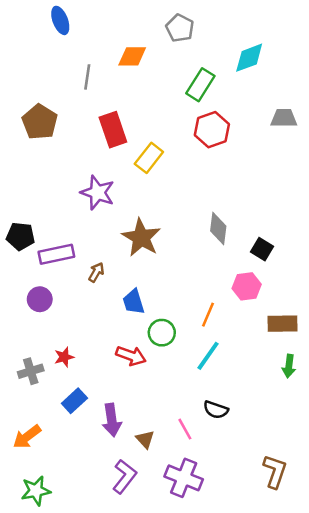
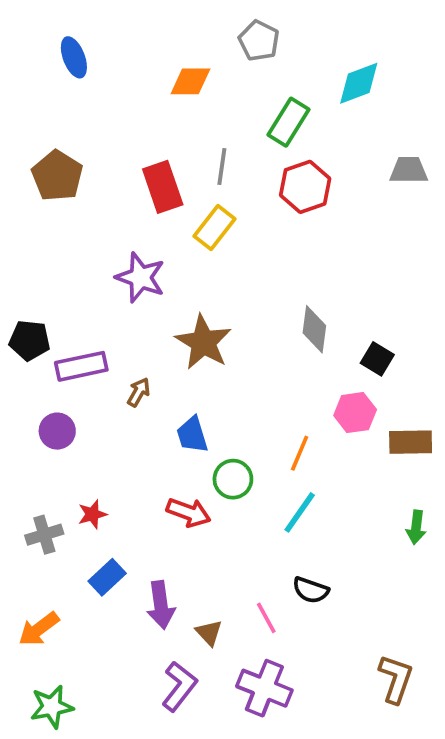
blue ellipse: (60, 20) -> (74, 57), moved
gray line: (87, 77) -> (222, 166), moved
brown rectangle: (283, 324) -> (411, 442), moved

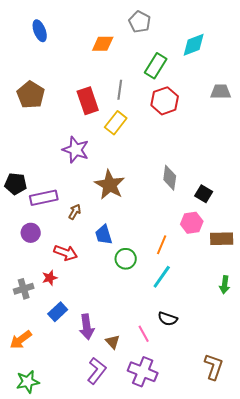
red arrow: (189, 512) -> (66, 253), moved

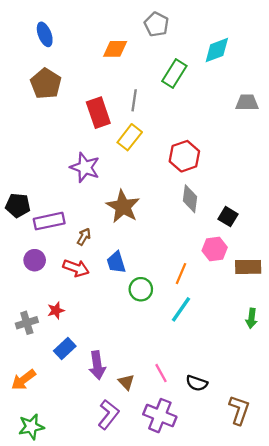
brown pentagon: (31, 95) -> (46, 84), moved
red hexagon: (165, 101) -> (184, 156), moved
red arrow: (66, 253) -> (76, 268), moved
black semicircle: (168, 319) -> (197, 383), moved

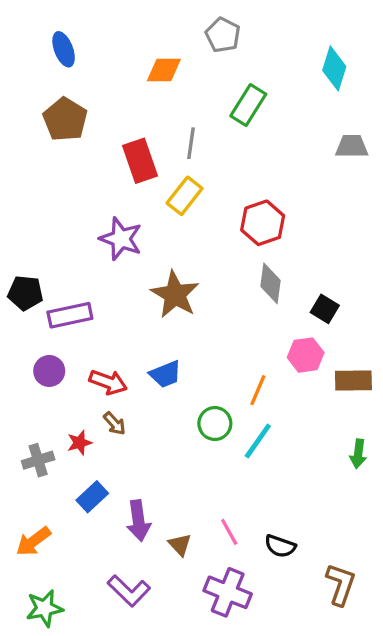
cyan diamond: (217, 50) -> (334, 68), moved, turned -52
brown arrow: (84, 237) -> (115, 424), moved, turned 108
blue trapezoid: (116, 262) -> (165, 374), turned -95
green circle: (141, 289) -> (215, 424), moved
purple L-shape: (108, 414) -> (129, 591), moved, turned 96

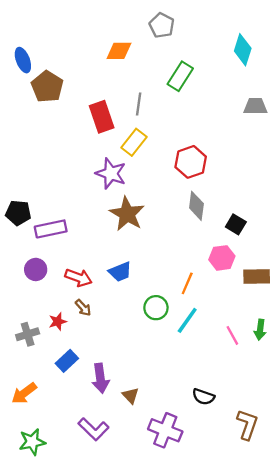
blue ellipse: (64, 49) -> (23, 60), moved
purple star: (121, 239) -> (111, 173), moved
pink line: (229, 532) -> (232, 335), moved

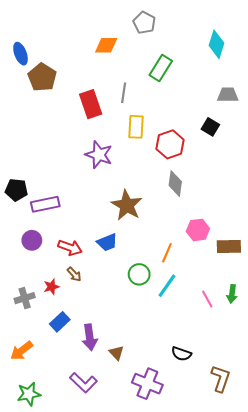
yellow rectangle: (134, 142) -> (136, 127), moved, turned -35
brown star: (127, 214) -> (127, 205), moved
black square: (236, 224) -> (210, 127), moved

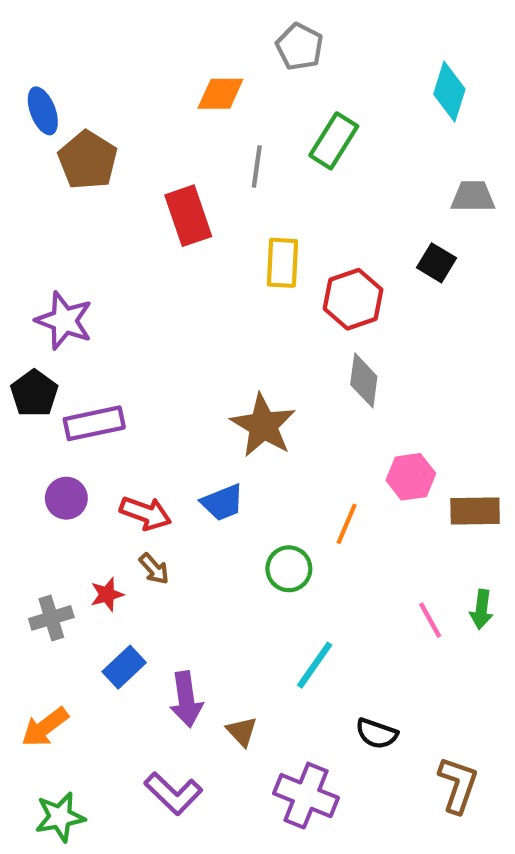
gray line: (124, 93) -> (257, 167), moved
purple star: (99, 155) -> (64, 321), moved
black pentagon: (16, 190) -> (34, 393), turned 30
cyan line: (167, 286) -> (315, 665), moved

